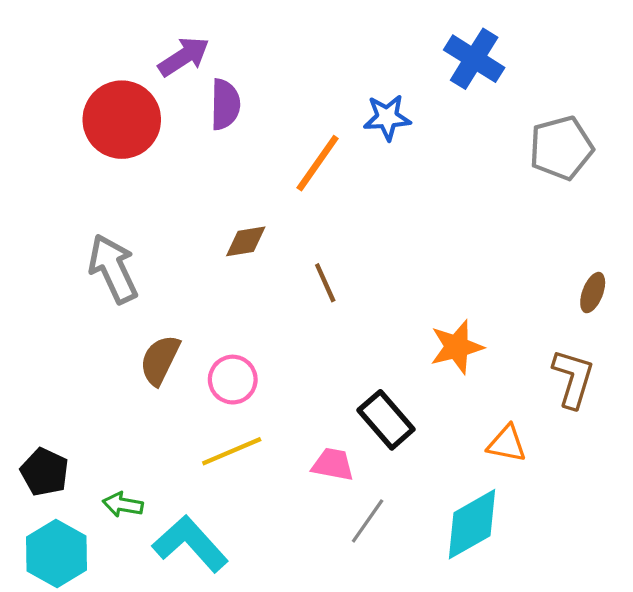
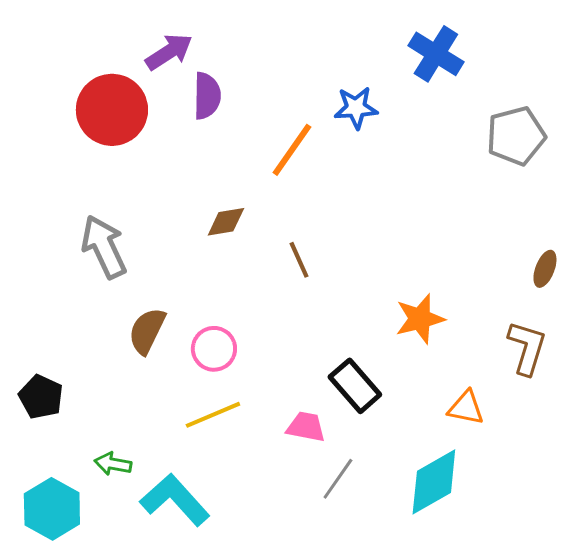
black pentagon: (45, 472) -> (41, 397), moved

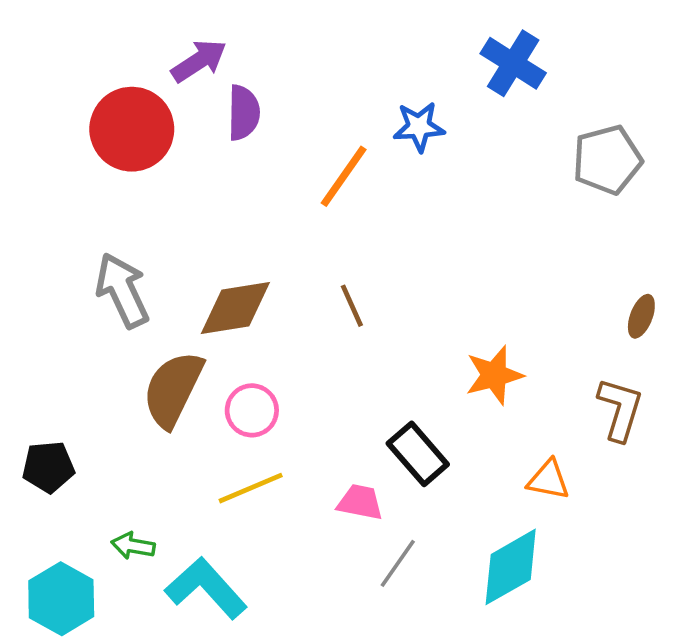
brown diamond: (226, 222) -> (235, 308), moved, size x1.6
brown semicircle: (147, 331) -> (173, 389), size x1.4
black pentagon: (41, 397) -> (48, 467), turned -30

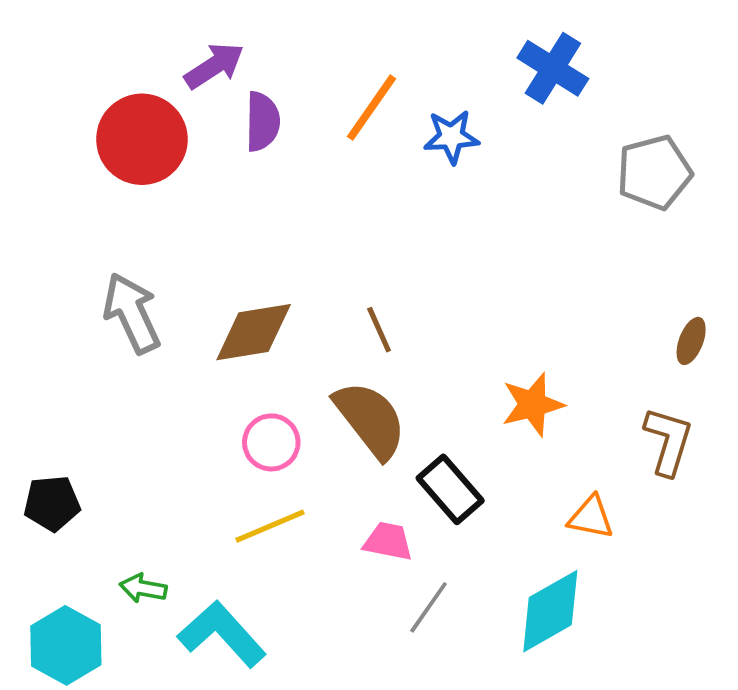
orange line: (344, 176) -> (371, 108), moved
brown semicircle: (173, 389) -> (370, 420), moved, turned 116

